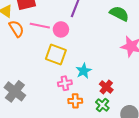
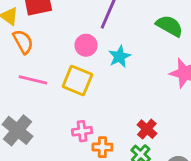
pink line: (40, 26) -> (33, 80), moved
cyan star: (84, 71) -> (120, 56), moved
pink cross: (65, 83) -> (82, 131), moved

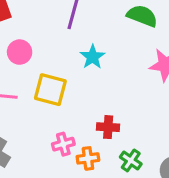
pink circle: (86, 45) -> (20, 52), moved
red cross: (147, 129) -> (108, 127), moved, turned -30

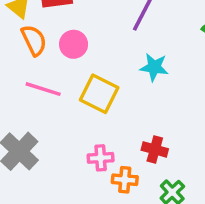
cyan star: (93, 57) -> (154, 67), turned 30

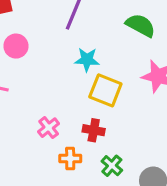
yellow square: (99, 94) -> (105, 90), moved
pink cross: (101, 158) -> (49, 128), moved, turned -30

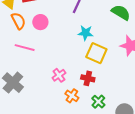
orange cross: (70, 158) -> (72, 96), turned 32

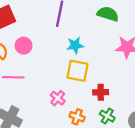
yellow square: (96, 53) -> (78, 71), moved
red cross: (88, 78) -> (101, 92), moved

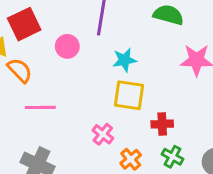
pink circle: (24, 46) -> (67, 46), moved
orange cross: (77, 117) -> (131, 159), turned 32

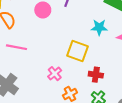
cyan star: (124, 60) -> (99, 27), moved

